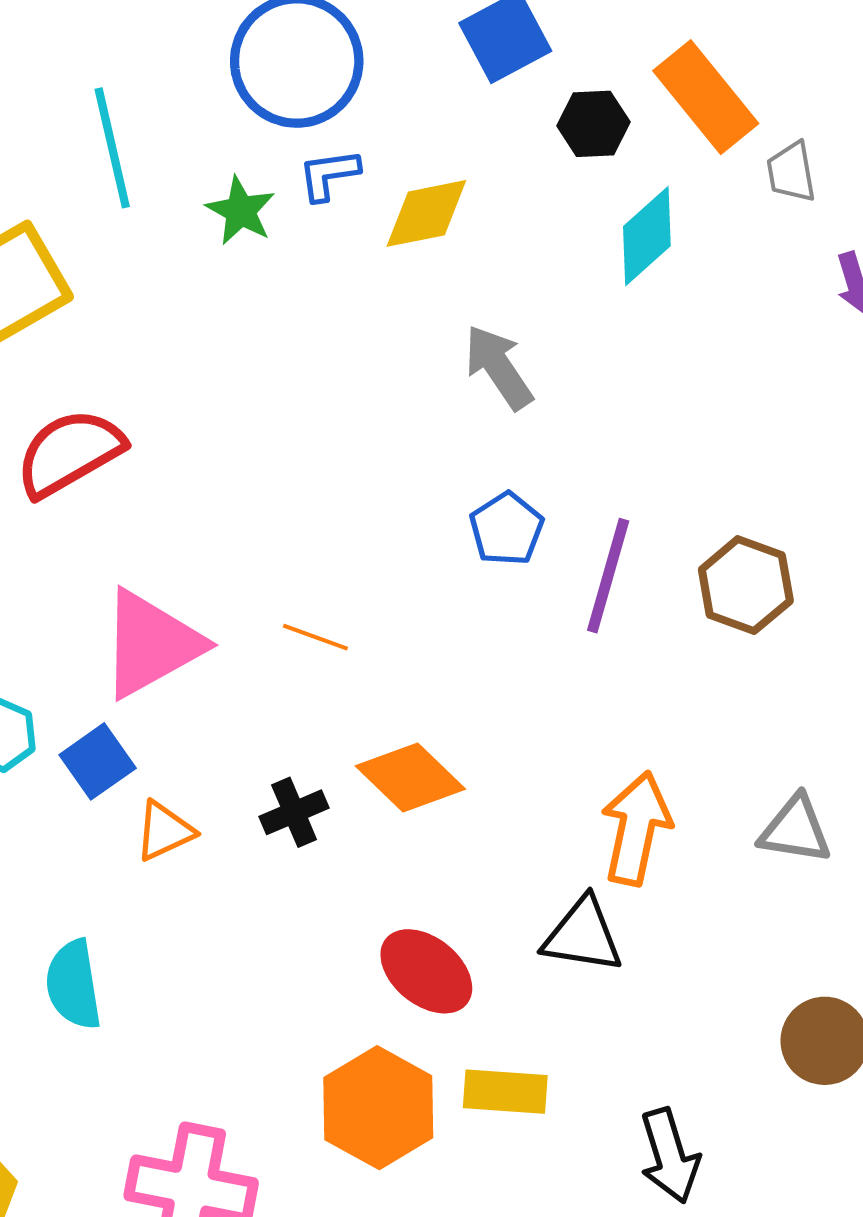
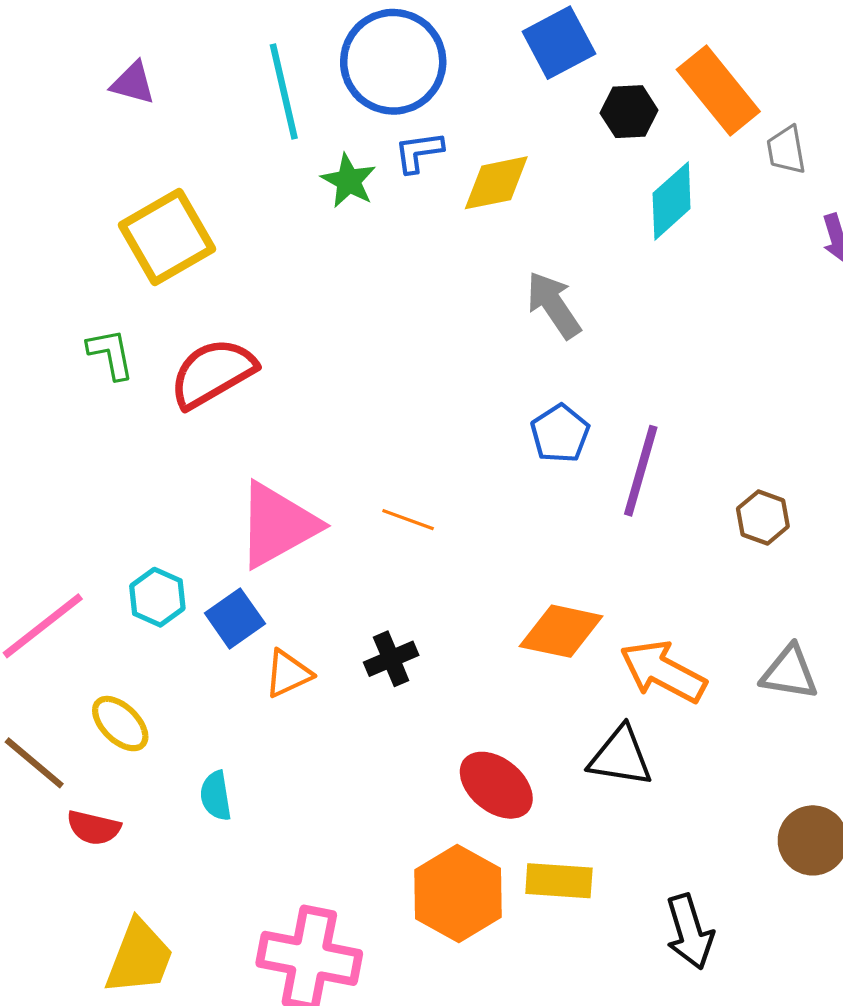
cyan line: (112, 148) -> (284, 91), moved
brown hexagon: (746, 585) -> (763, 517), moved, size x0.7
orange diamond: (410, 778) -> (561, 631), moved, turned -32
orange arrow: (636, 828) -> (663, 672), turned -74
cyan semicircle: (73, 985) -> (216, 796), size x0.7

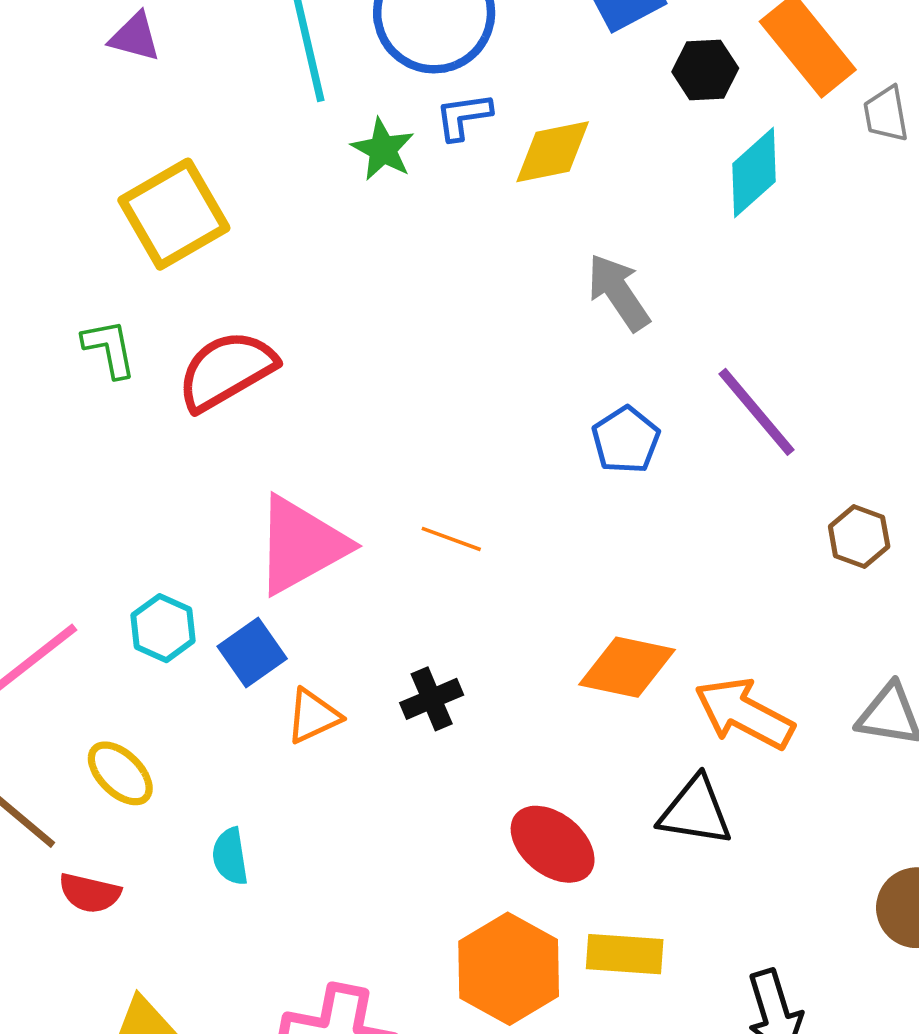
purple line: (641, 471) -> (756, 412), moved, turned -56

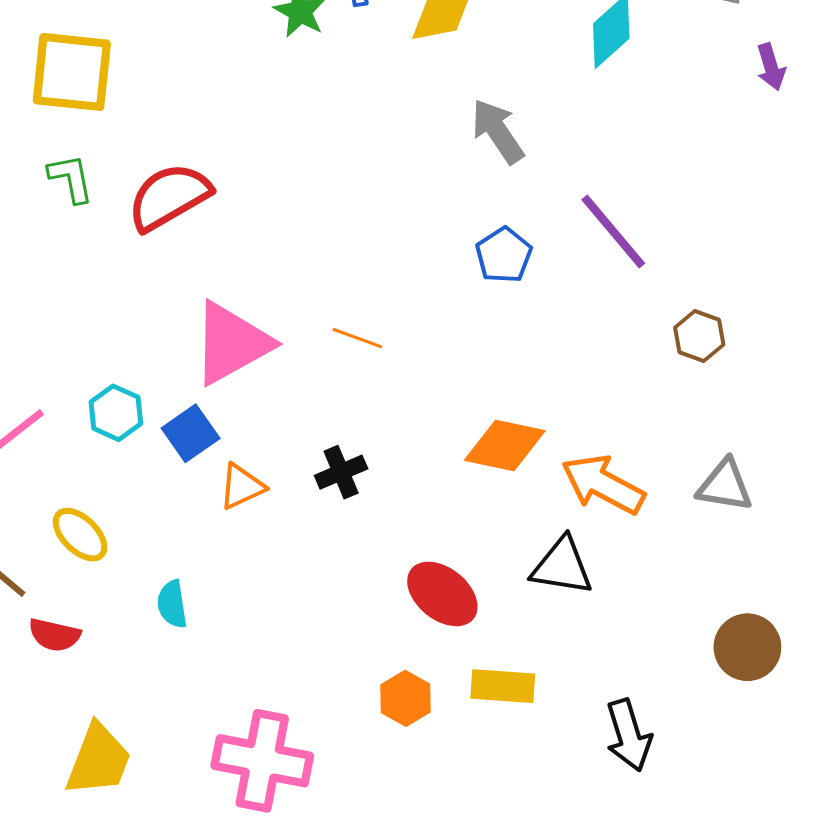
yellow square: (174, 214) -> (72, 72), moved, turned 36
orange hexagon: (509, 969) -> (406, 698), size x0.6

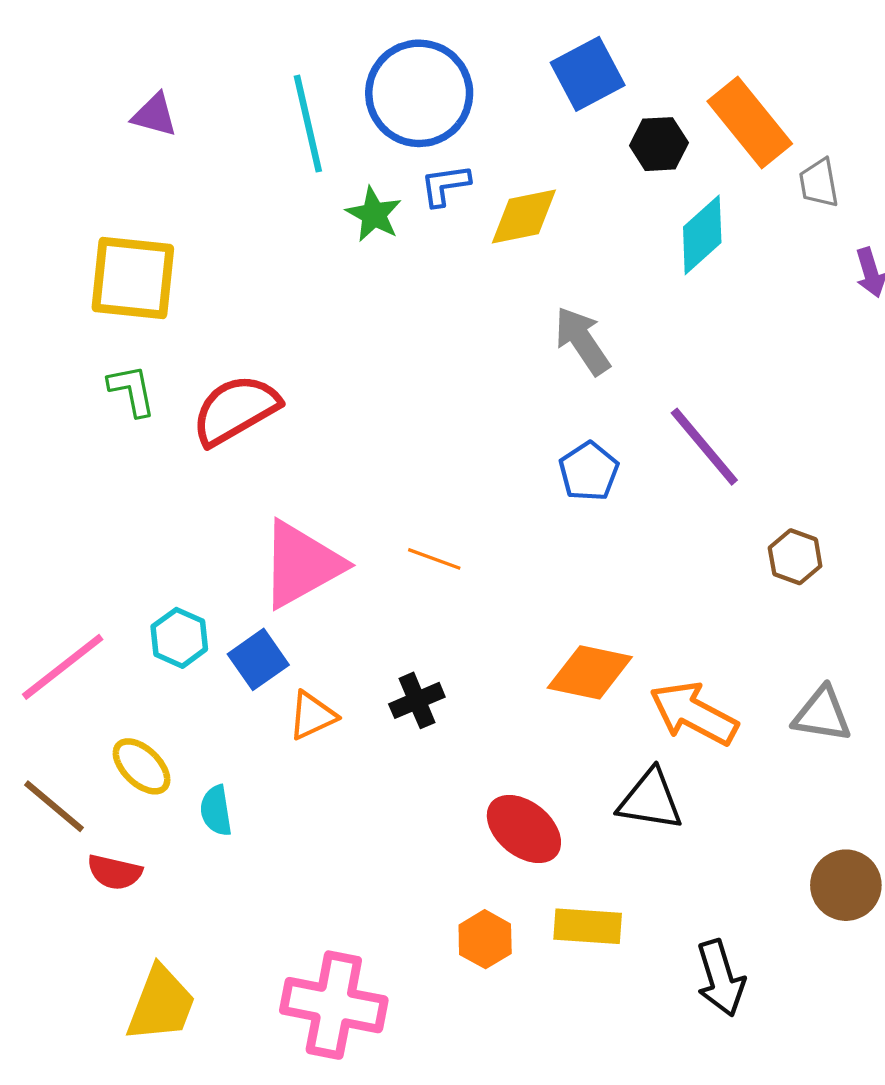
cyan semicircle: (172, 604) -> (216, 811), moved

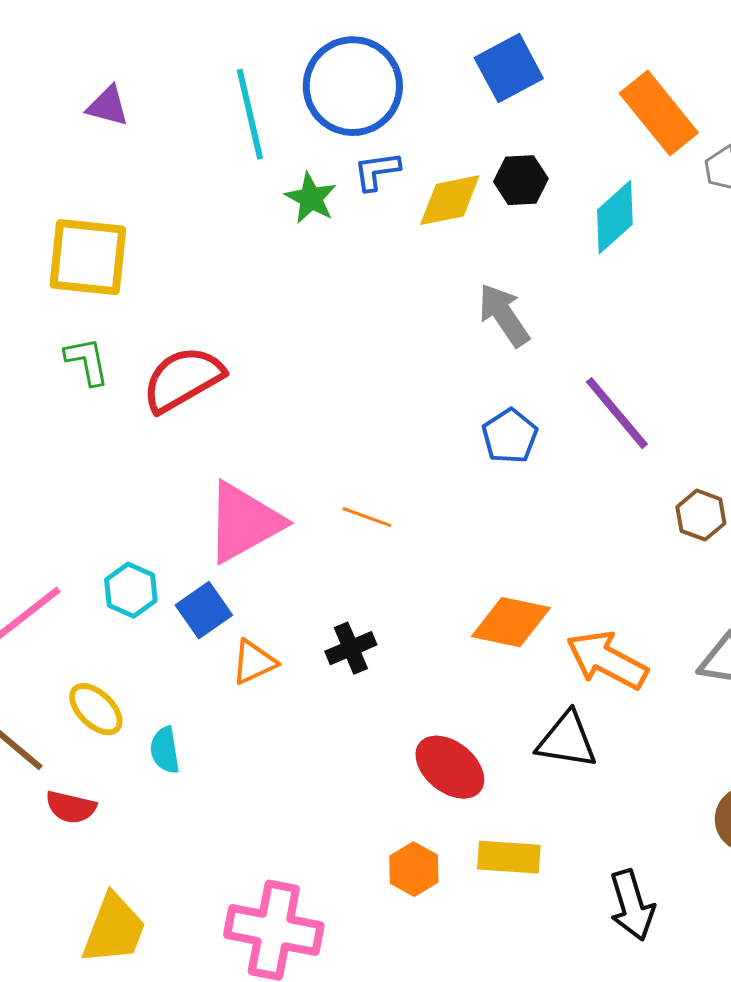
black hexagon: (659, 144) -> (521, 180), moved

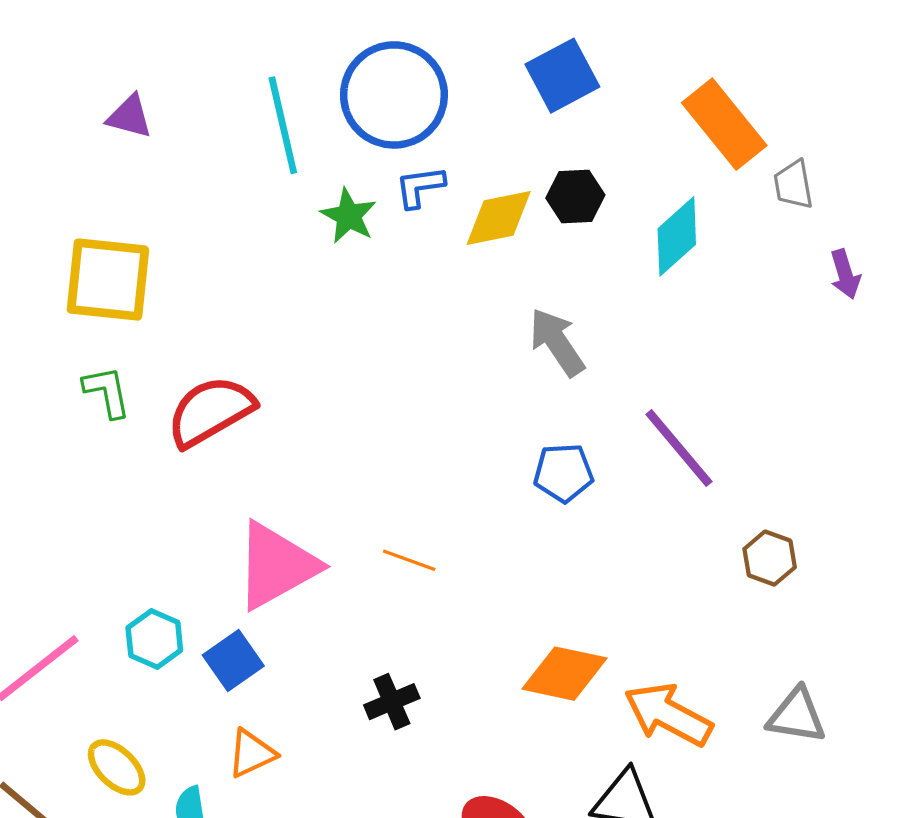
blue pentagon: (510, 436) -> (563, 473), turned 30
orange triangle: (254, 662) -> (252, 753), moved

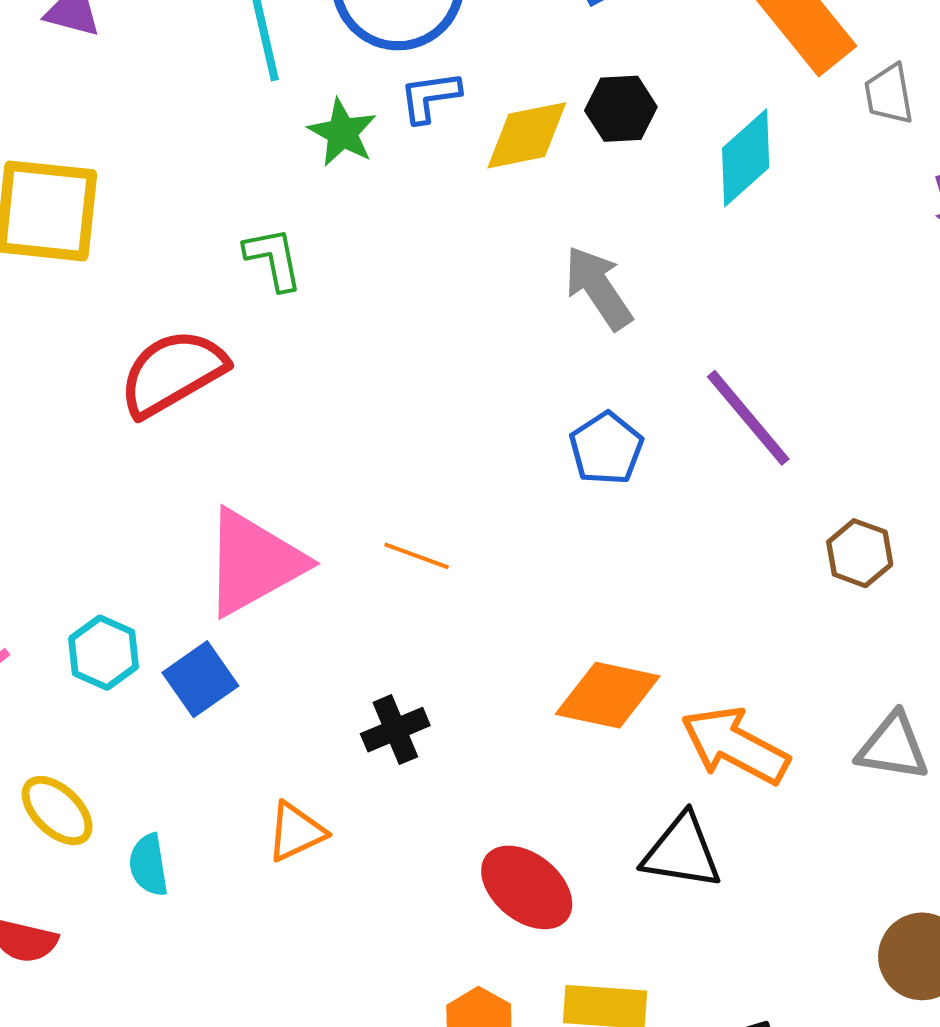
green L-shape: (107, 392) -> (273, 259), moved
blue pentagon: (563, 473) -> (606, 448), turned -30
orange triangle: (252, 753) -> (296, 832), moved

